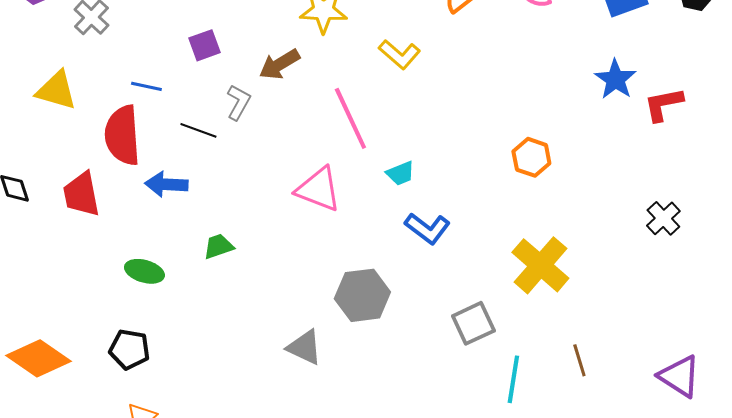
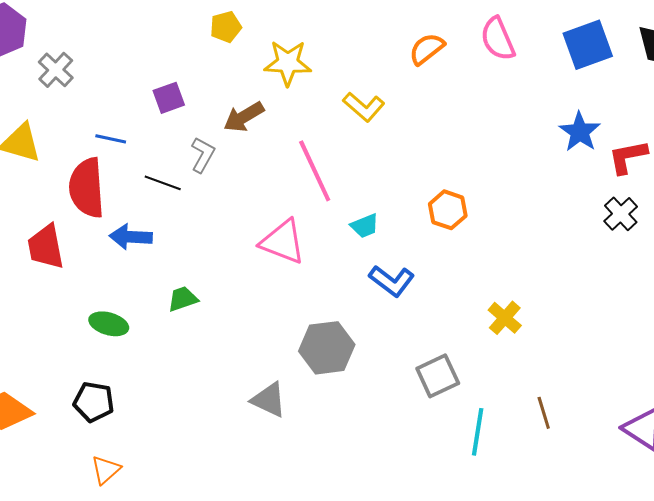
orange hexagon: (531, 157) -> (448, 210), moved
black cross: (663, 218) -> (621, 214), moved
yellow cross: (540, 265) -> (505, 318), size x0.6

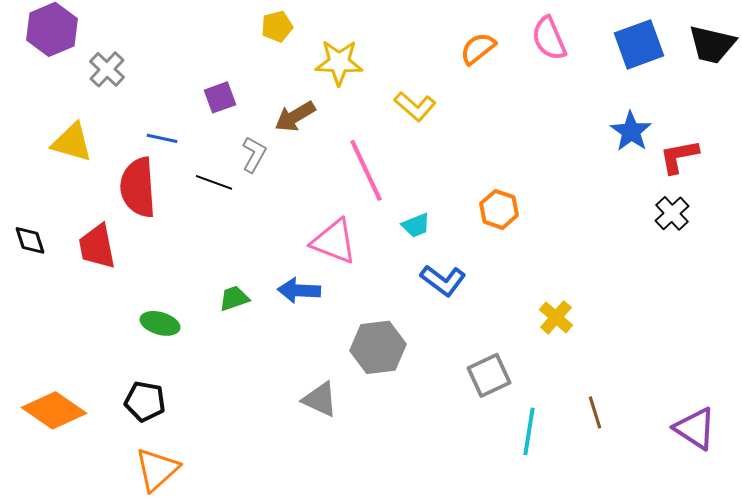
blue arrow: (131, 237) -> (299, 290), moved
orange triangle: (106, 470) -> (157, 469), size x1.5

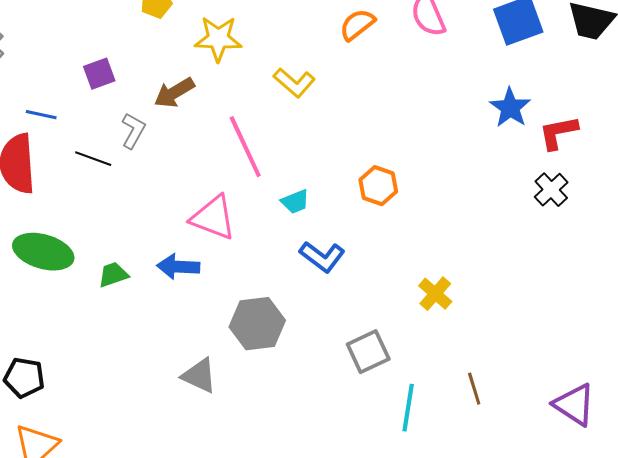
green ellipse: (160, 323) -> (43, 252), moved, size x1.5

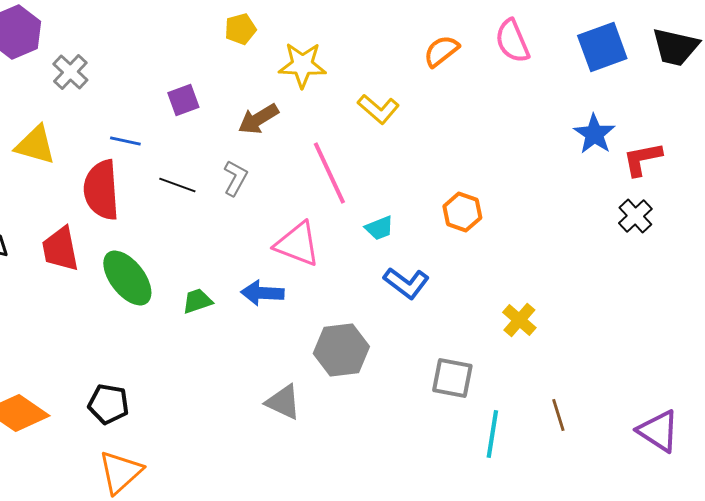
gray L-shape: (133, 131) -> (235, 178), moved
green ellipse: (43, 252) -> (127, 278), turned 36
gray square: (368, 352) -> (452, 378), turned 36

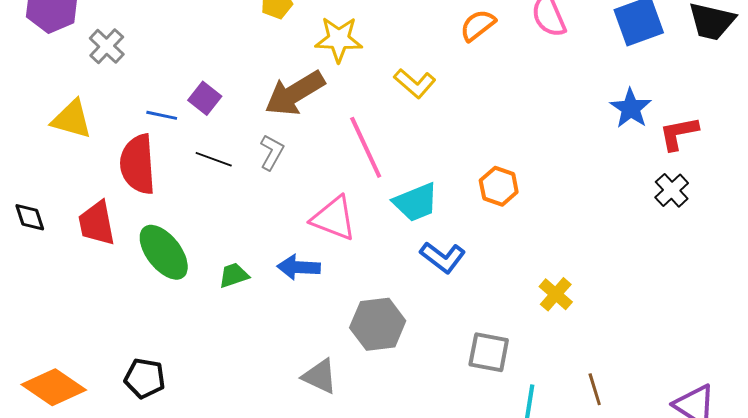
purple square: (183, 100) -> (205, 98), moved, turned -32
brown arrow: (258, 119) -> (295, 93), size x1.5
cyan trapezoid: (379, 228) -> (416, 202), size x1.6

